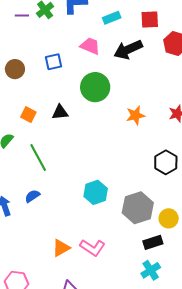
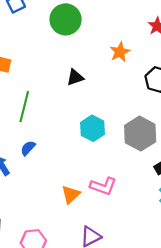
black triangle: (60, 112) -> (75, 77), moved
orange star: (135, 115) -> (120, 52), moved
green line: (38, 157) -> (24, 107), turned 56

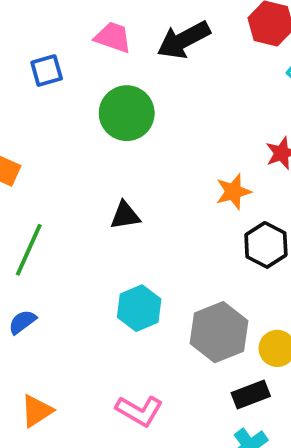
orange star: (120, 52) -> (233, 192), moved
orange triangle: (71, 194) -> (37, 411), moved

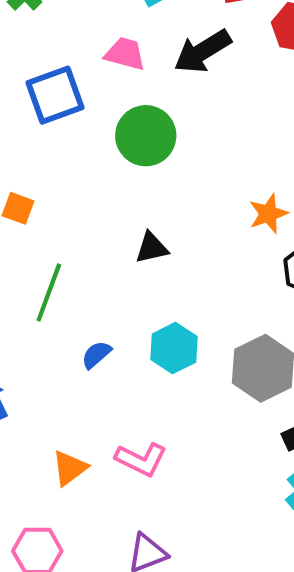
blue square: (47, 71) -> (55, 95), size x1.6
blue semicircle: (22, 322) -> (96, 355), moved
pink L-shape: (139, 411) -> (141, 459), moved

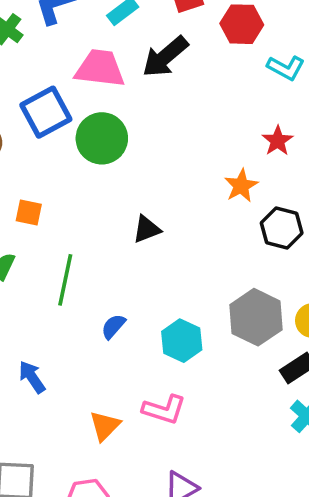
pink trapezoid: (125, 54) -> (100, 68), size x1.4
green circle: (146, 136) -> (102, 138), moved
cyan hexagon: (174, 348) -> (182, 341), moved

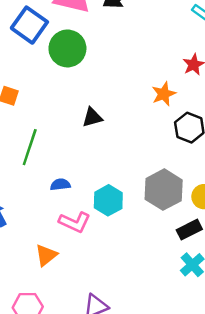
blue square: (46, 112) -> (29, 25), turned -33
blue semicircle: (113, 326) -> (60, 185), turned 36
pink L-shape: (164, 409) -> (75, 222), moved

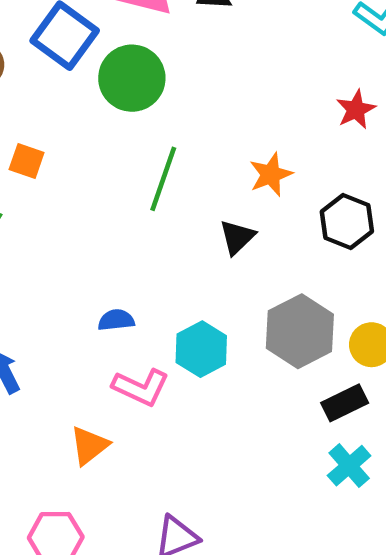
orange star: (164, 94) -> (271, 174), moved
black triangle: (92, 117) -> (237, 237), moved, turned -30
green line: (30, 147) -> (163, 179), moved

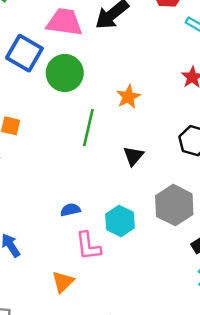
orange star: (271, 174) -> (128, 97), moved
pink L-shape: (141, 387) -> (88, 246), turned 64

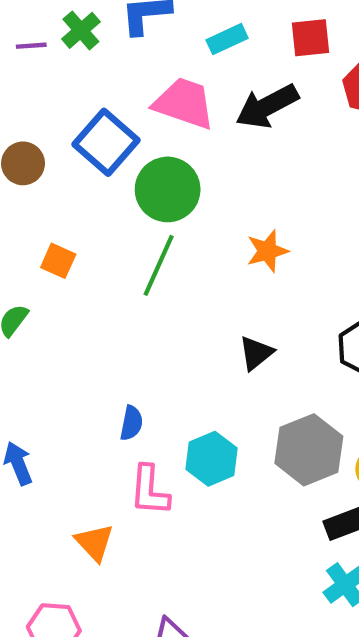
green line: (88, 128) -> (159, 265), moved
blue semicircle: (70, 210) -> (131, 423), turned 102
orange triangle: (63, 282) -> (94, 543), turned -40

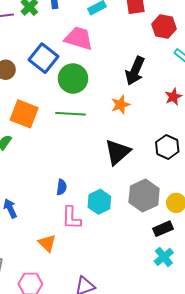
black arrow: (267, 106) -> (135, 71), moved, turned -36
orange square: (58, 261) -> (24, 114), size x1.8
green line: (159, 265) -> (71, 114), turned 72
black triangle: (256, 353) -> (118, 152), size x1.6

